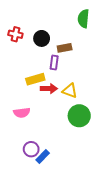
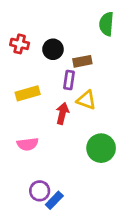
yellow rectangle: (35, 79) -> (28, 93), moved
red arrow: (49, 89) -> (62, 113), turned -77
yellow triangle: (70, 91) -> (86, 100), moved

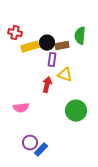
green semicircle: (106, 24) -> (80, 36), moved
black circle: (53, 49) -> (47, 43), moved
yellow rectangle: (28, 93) -> (30, 47), moved

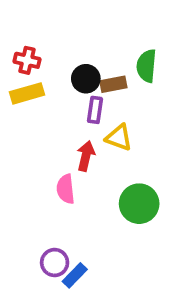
yellow rectangle: (30, 47) -> (27, 93), moved
pink semicircle: (21, 108) -> (66, 189), moved, turned 91

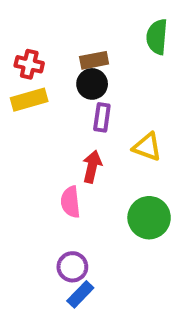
green semicircle: (146, 66) -> (157, 37), moved
brown rectangle: (113, 84) -> (94, 60), moved
yellow triangle: (119, 138) -> (147, 147), moved
purple circle: (55, 263) -> (72, 267), moved

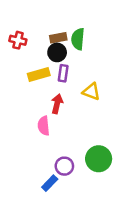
green semicircle: (157, 37) -> (78, 39), moved
yellow rectangle: (29, 100) -> (39, 74), moved
green circle: (149, 218) -> (99, 159), moved
purple circle: (72, 267) -> (64, 166), moved

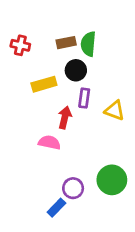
black circle: (57, 52) -> (76, 70), moved
purple rectangle: (63, 73) -> (84, 98), moved
yellow triangle: (91, 92) -> (115, 111), moved
pink semicircle: (44, 126) -> (49, 142), turned 108

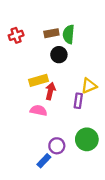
red cross: (20, 45) -> (16, 35), turned -32
yellow rectangle: (44, 84) -> (39, 80), moved
purple rectangle: (84, 98) -> (78, 101), moved
yellow triangle: (115, 111) -> (89, 86), turned -42

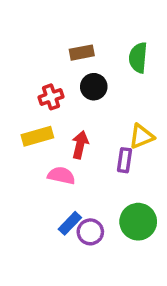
green semicircle: (69, 34) -> (138, 58), moved
red cross: (16, 35) -> (51, 97), moved
yellow rectangle: (39, 80) -> (37, 136), moved
blue rectangle: (44, 161) -> (70, 223), moved

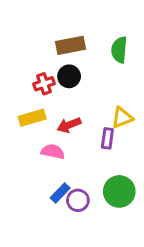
brown rectangle: (82, 53) -> (71, 45), size x1.4
black circle: (94, 87) -> (69, 76), moved
red arrow: (80, 145) -> (69, 125), turned -125

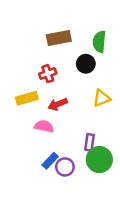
black circle: (69, 76) -> (86, 64), moved
red cross: (44, 84) -> (48, 74), moved
purple rectangle: (107, 138) -> (89, 142), moved

